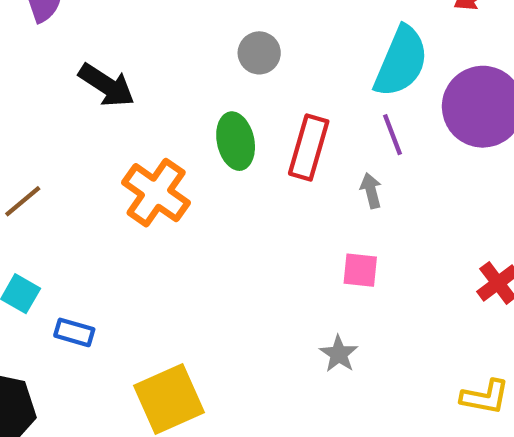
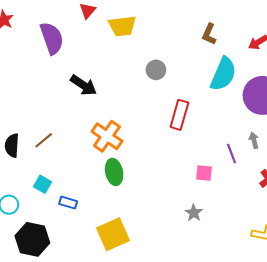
purple line: (393, 135) -> (232, 154), moved
green ellipse: (236, 141) -> (114, 172), moved
gray arrow: (371, 191) -> (254, 140), moved

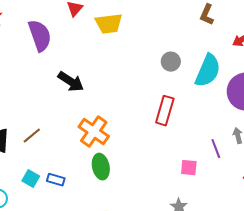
brown L-shape: (209, 34) -> (207, 15), moved
gray circle: (156, 70) -> (171, 62), moved
blue rectangle: (68, 203) -> (56, 180), moved

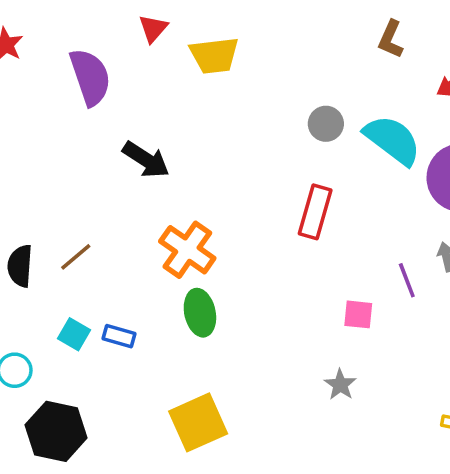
cyan semicircle: (208, 71) -> (392, 140), turned -76

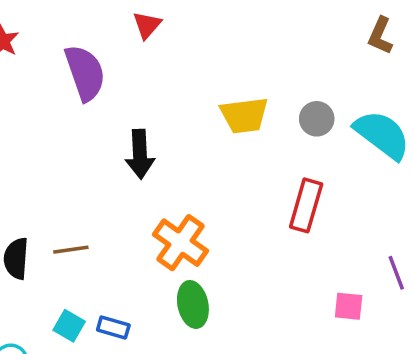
yellow trapezoid: (214, 55) -> (244, 115), moved
black arrow: (146, 160) -> (140, 154), turned 54
brown line: (76, 257) -> (71, 250), turned 32

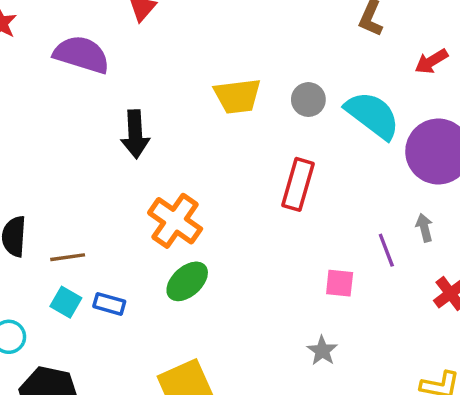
purple semicircle: (85, 73) -> (81, 54), turned -54
brown line: (71, 250) -> (68, 257), moved
green ellipse: (193, 304) -> (187, 281), turned 60

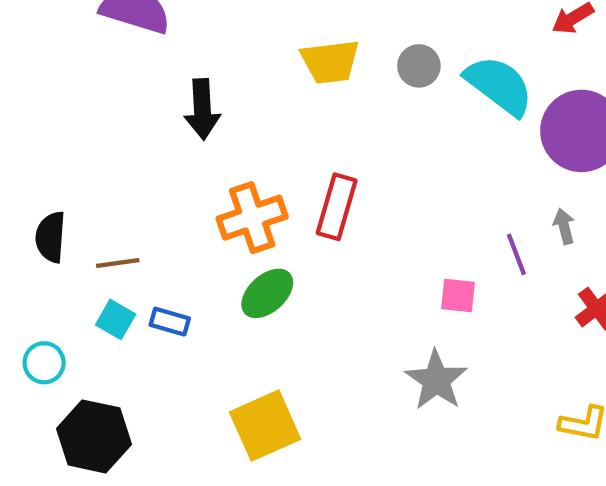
red rectangle: (298, 184) -> (337, 207), moved
orange cross: (175, 221) -> (252, 218), turned 36
gray star: (322, 351) -> (436, 380), size x1.6

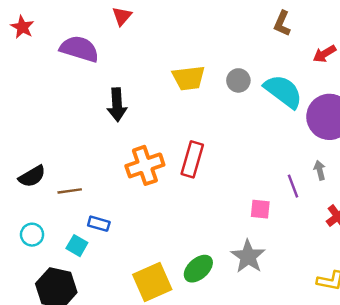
black semicircle: (51, 237) -> (32, 176), turned -124
green ellipse: (267, 293) -> (198, 269), moved
cyan square: (116, 319) -> (77, 246), moved
cyan circle: (44, 363) -> (32, 235), moved

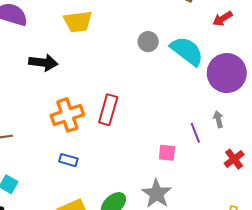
yellow trapezoid: (189, 78) -> (78, 22), moved
black arrow: (117, 105) -> (43, 63), turned -80
blue rectangle: (99, 224) -> (68, 160), moved

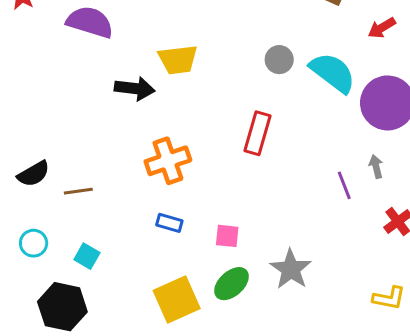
yellow trapezoid: (78, 22) -> (178, 60), moved
red rectangle: (108, 110) -> (258, 133), moved
pink square: (167, 153) -> (227, 236), moved

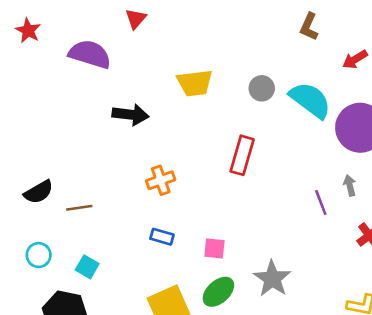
yellow trapezoid: (178, 60) -> (195, 83), moved
orange cross: (168, 161) -> (161, 180), size x0.7

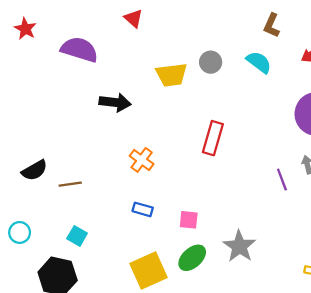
red triangle: (136, 19) -> (133, 18), moved, turned -30
gray circle: (262, 88) -> (211, 62), moved
cyan semicircle: (310, 100) -> (259, 62), moved, size x0.7
orange cross: (161, 180) -> (142, 160), turned -35
cyan circle: (39, 255) -> (20, 232), moved

